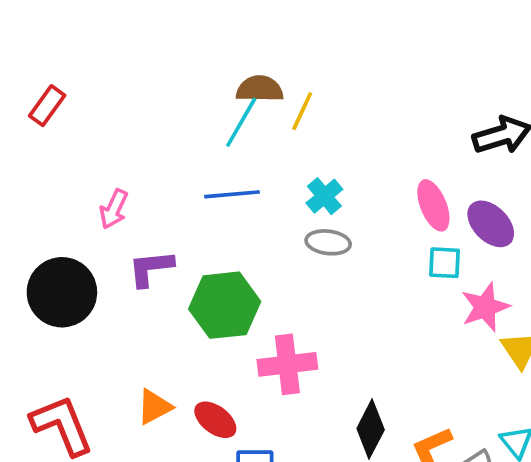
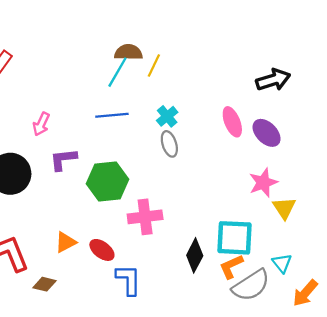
gray ellipse: (328, 242) -> (169, 144), turned 65
cyan square: (445, 263) -> (234, 238), moved, size x1.8

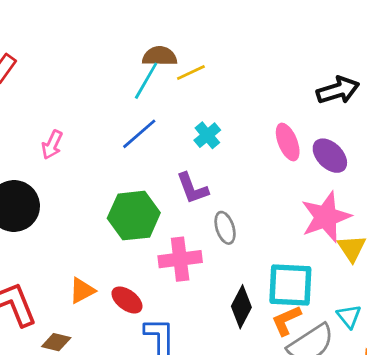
yellow line: (154, 66) -> (191, 73), turned 40
blue line: (112, 115) -> (139, 134), turned -36
gray ellipse: (169, 144) -> (225, 228), moved
purple L-shape: (63, 159) -> (192, 188), moved, turned -104
pink star: (263, 183) -> (326, 217), size x1.4

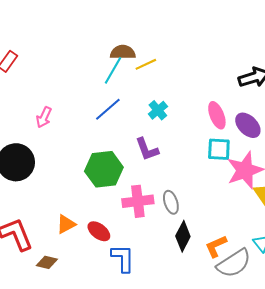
gray ellipse: (225, 228) -> (171, 202), moved
cyan square: (290, 285) -> (219, 149), moved, size x0.7

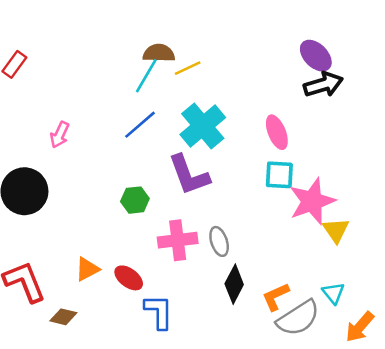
cyan cross: (158, 110) -> (203, 126), size x1.8
purple ellipse: (248, 125) -> (316, 56), moved
purple L-shape: (147, 149) -> (189, 175), size x1.4
green hexagon: (104, 169) -> (135, 200), size x0.6

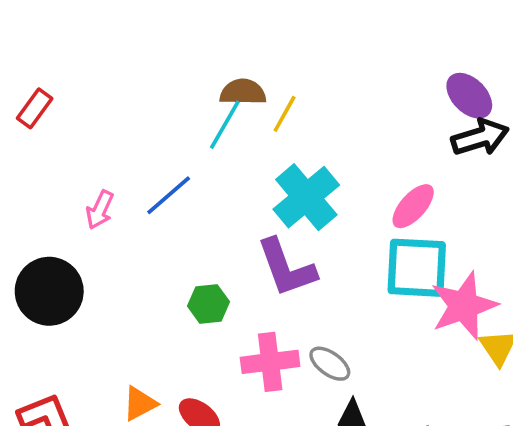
yellow line: (188, 68) -> (285, 114), turned -36
blue line: (140, 125) -> (169, 195), moved
pink ellipse: (277, 132) -> (413, 206), turned 64
cyan square: (279, 175) -> (417, 268), size x1.5
gray ellipse: (219, 241) -> (330, 364), turned -36

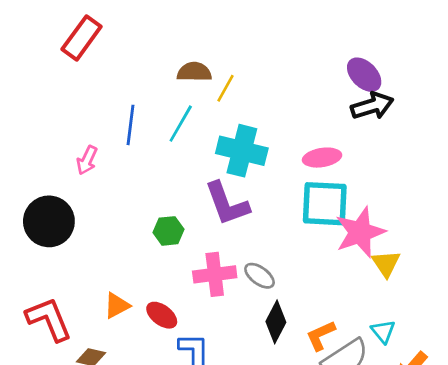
red rectangle: (35, 108) -> (82, 38), moved, size x1.5
cyan line: (225, 125) -> (181, 124), moved
blue line: (169, 195) -> (130, 125), moved, turned -42
cyan cross: (306, 197) -> (242, 151), turned -36
pink ellipse: (413, 206) -> (322, 158), turned 39

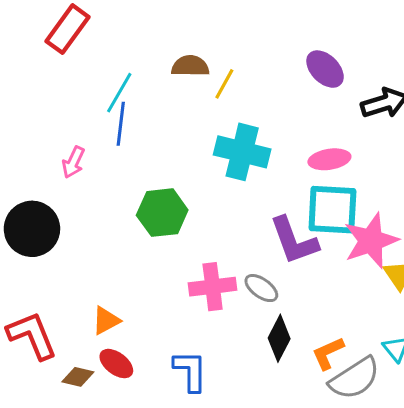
purple ellipse: (364, 75) -> (325, 69), moved
cyan line: (181, 124) -> (119, 93), moved
purple L-shape: (227, 204) -> (294, 241), moved
green hexagon: (168, 231) -> (162, 213), moved, size x1.5
red ellipse: (162, 315) -> (116, 364), moved

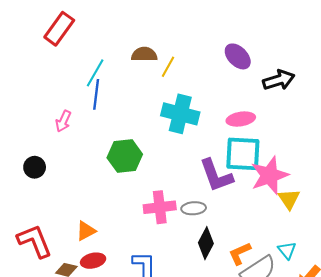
black circle: (32, 229) -> (35, 167), size x0.6
gray ellipse: (261, 288) -> (194, 208), turned -40
red ellipse: (116, 364) -> (93, 261), turned -50

